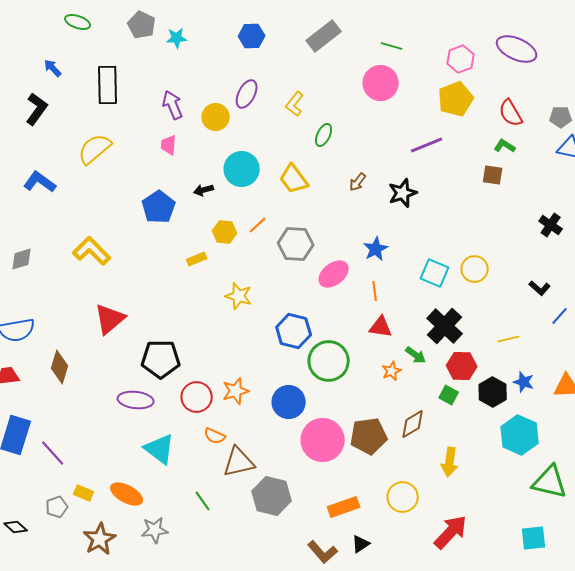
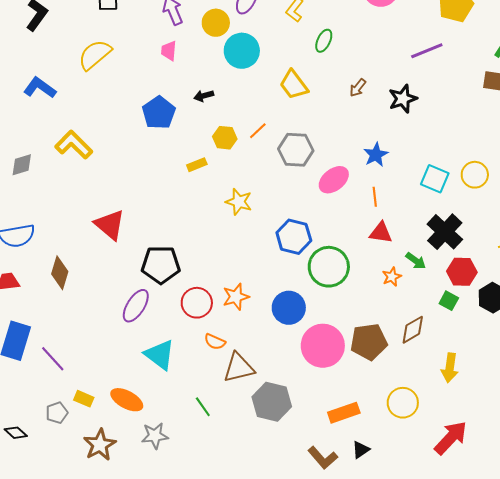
cyan circle: (242, 169) -> (242, 51), moved
yellow L-shape: (92, 251) -> (74, 145), moved
red triangle: (110, 319) -> (110, 225), turned -40
purple ellipse: (136, 400) -> (136, 306), turned -64

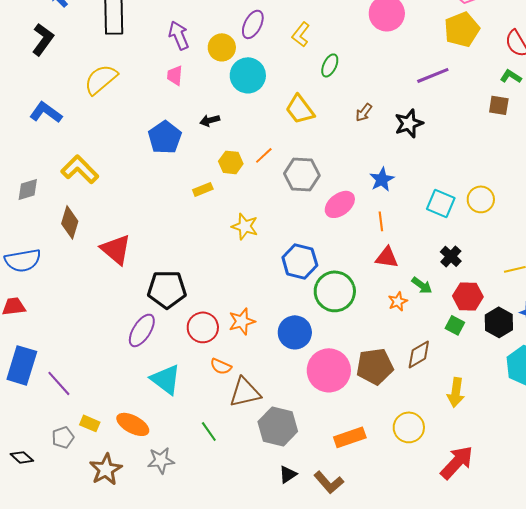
black cross: (445, 232) -> (451, 256), size x0.6
brown diamond: (60, 273) -> (70, 222), moved
black triangle: (361, 450) -> (288, 474), moved

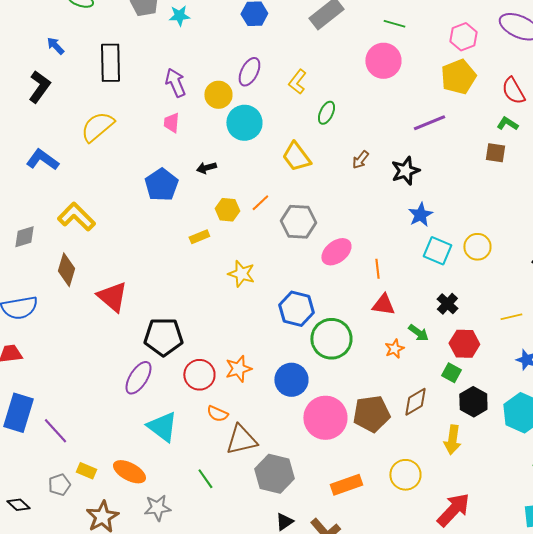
blue star: (382, 179) -> (420, 215), moved
black hexagon: (499, 322) -> (473, 402), moved

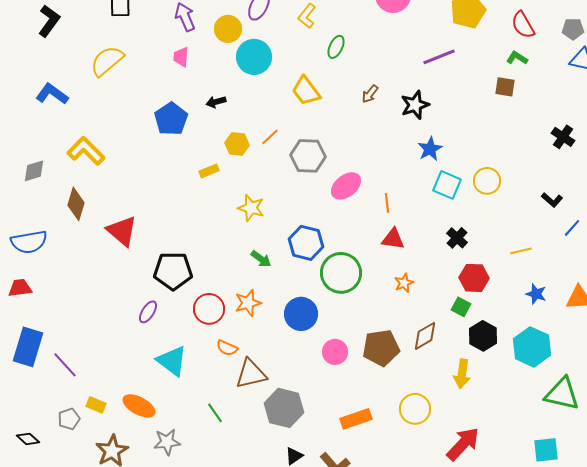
green arrow: (418, 333) -> (261, 259), moved
purple ellipse: (138, 378) -> (148, 312), size x0.7
pink circle: (325, 418) -> (335, 352), size x0.6

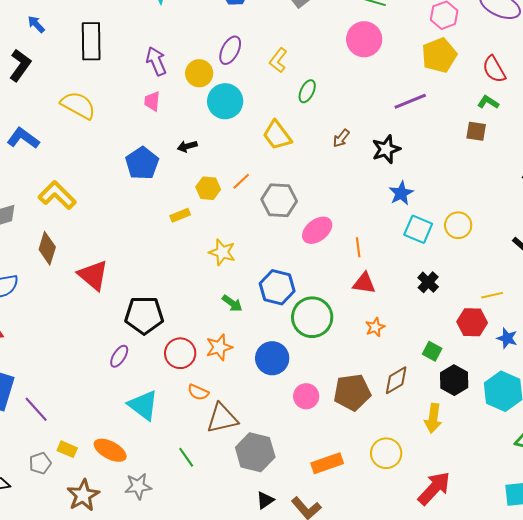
yellow semicircle: (107, 61) -> (78, 105), turned 69
red hexagon: (474, 278) -> (472, 322), moved

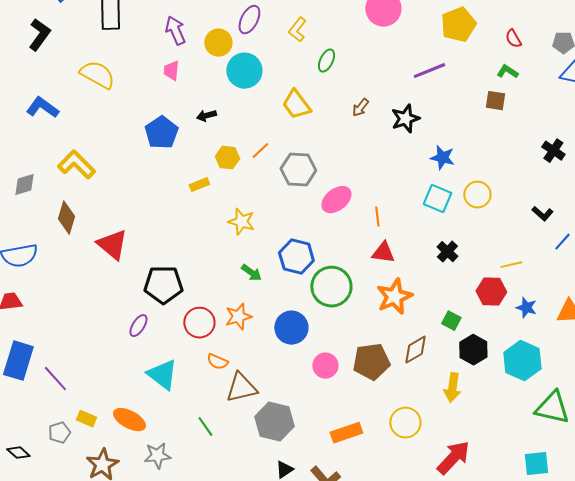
red semicircle: (494, 69) -> (513, 39), size x0.7
blue star: (401, 193) -> (442, 158), moved, turned -30
orange star: (375, 327) -> (394, 297), size x1.8

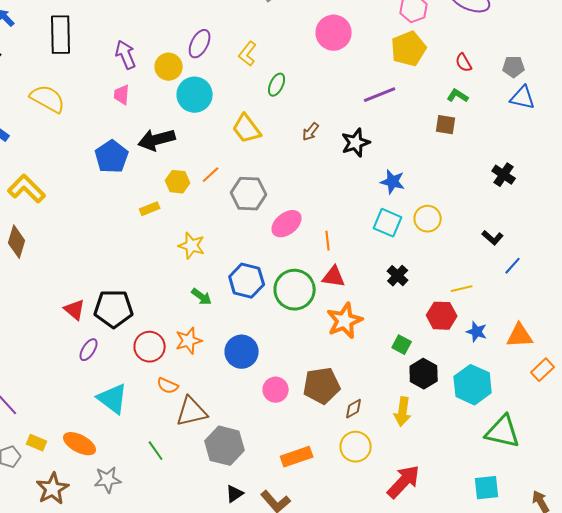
black arrow: (206, 116) -> (157, 140), size x1.8
red triangle: (112, 245) -> (75, 310), moved, size x0.7
green circle: (331, 287) -> (295, 290), moved
brown diamond: (415, 350) -> (354, 409), moved, size x0.7

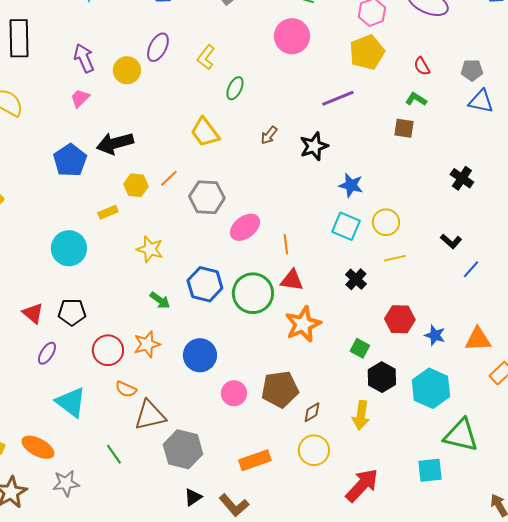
pink trapezoid: (122, 95) -> (80, 98), turned 40
cyan circle: (195, 95) -> (69, 248), moved
yellow line: (462, 289) -> (395, 258), moved
black pentagon: (114, 309) -> (72, 312), size x0.7
cyan square: (487, 488) -> (430, 470), moved

